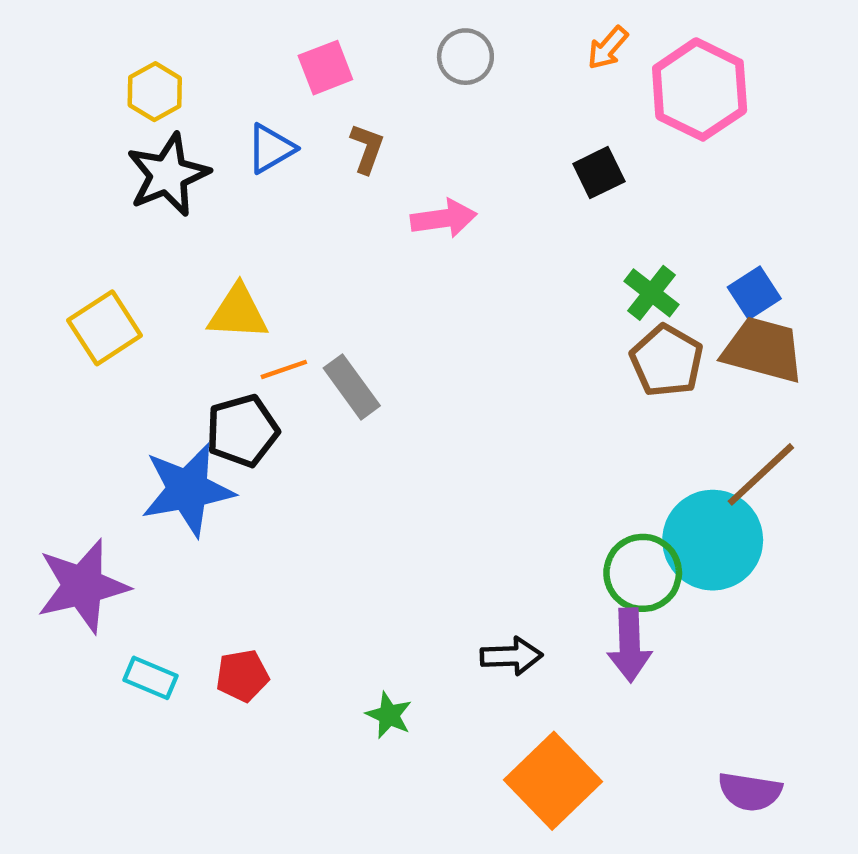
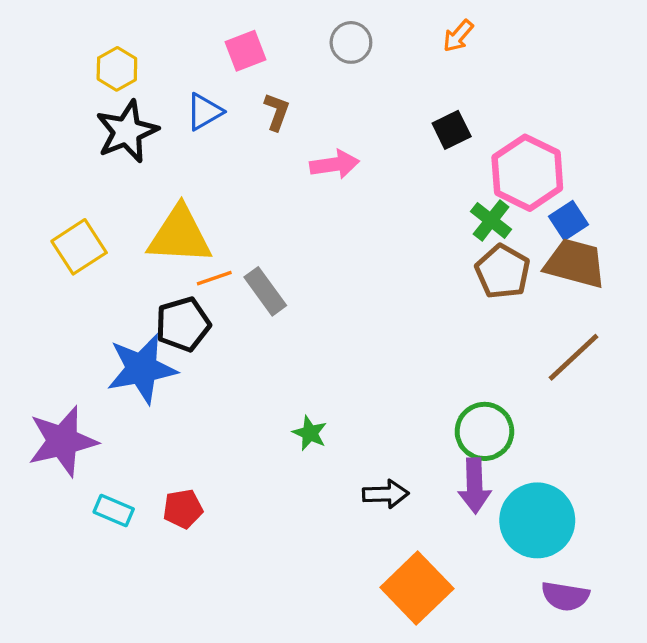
pink hexagon: (700, 89) -> (527, 173), moved
yellow triangle: (238, 313) -> (180, 235), size x1.4
cyan circle: (713, 540) -> (537, 520), moved
green star: (389, 715) -> (310, 433), moved

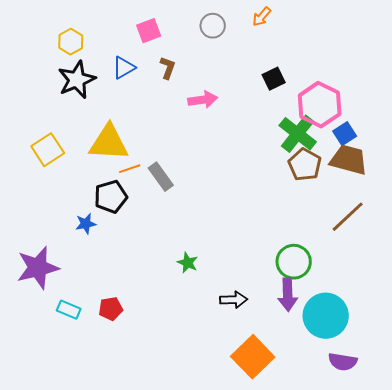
orange arrow: (458, 36) -> (262, 17), moved
green cross: (491, 220) -> (298, 134), size x1.5
blue star: (142, 369) -> (86, 224), size x0.5

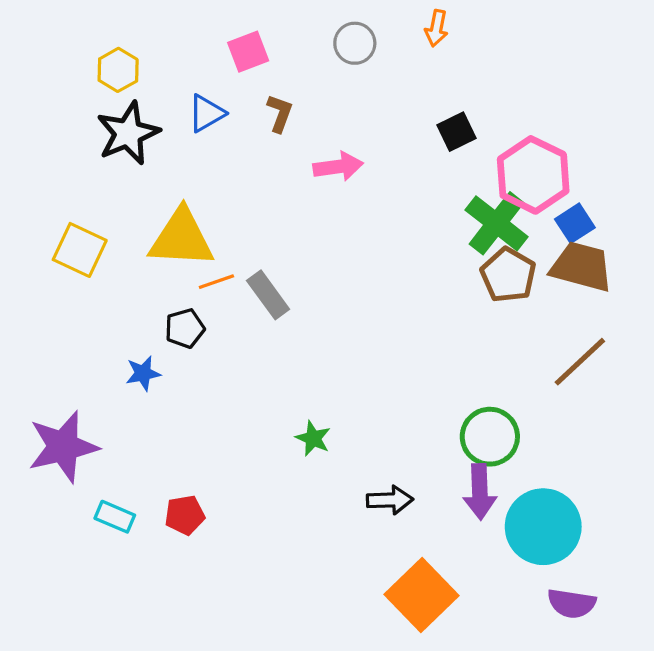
orange arrow: (262, 17) -> (436, 28), turned -30
yellow square: (48, 150) -> (80, 250), turned -32
black pentagon: (111, 197) -> (185, 328), size x0.7

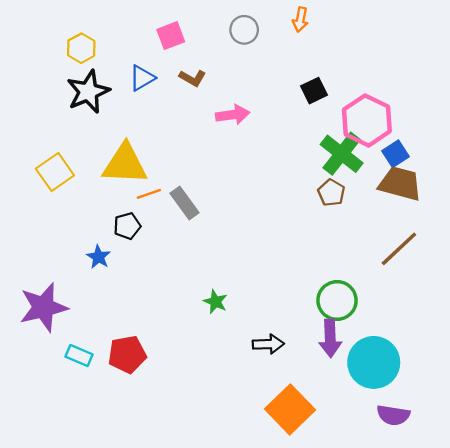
brown L-shape: (280, 113) -> (193, 78), turned 100
yellow square: (80, 250) -> (55, 172), turned 30
brown pentagon: (508, 275) -> (331, 193), moved, size x0.7
blue star: (143, 373) -> (98, 257), turned -30
red pentagon: (185, 515) -> (127, 354), size x1.4

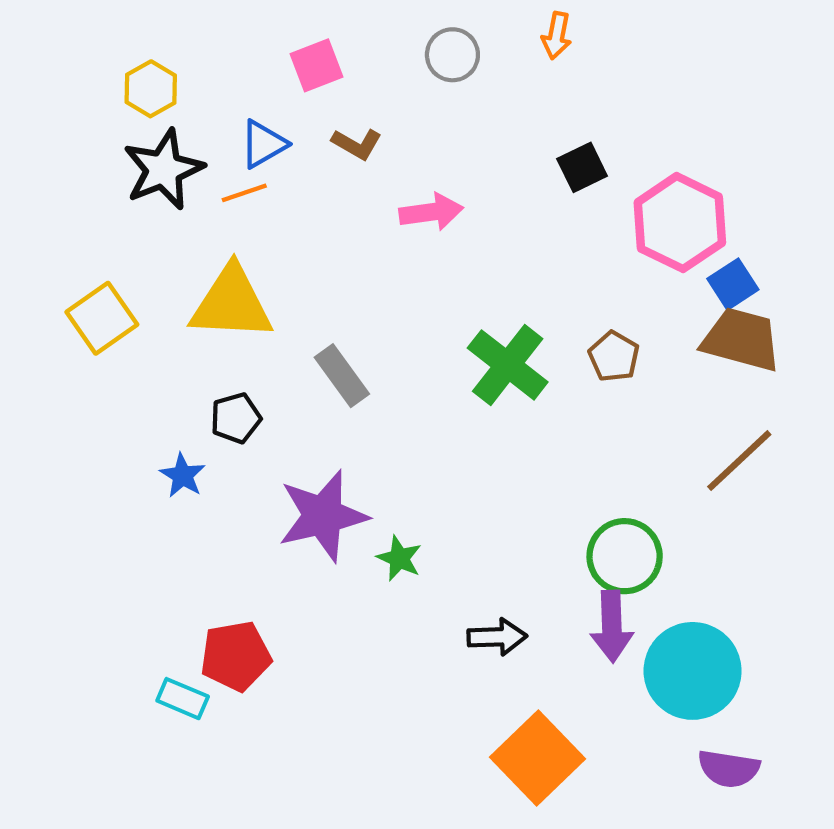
green cross: (342, 154) -> (508, 365), moved
orange line: (149, 194) -> (244, 193), moved
purple star: (43, 307) -> (323, 516), moved
cyan rectangle: (79, 356) -> (183, 699), moved

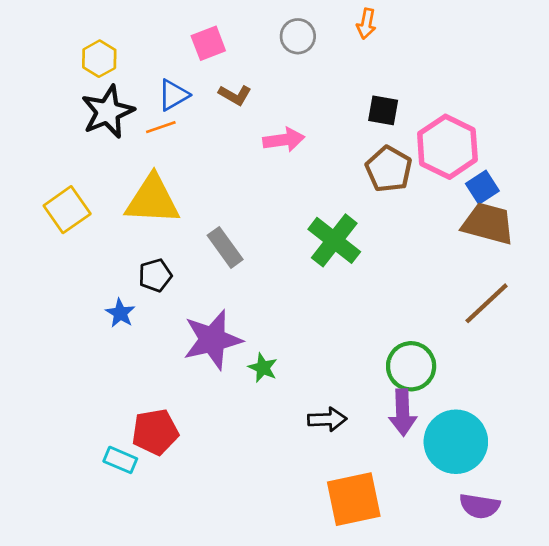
black square: (582, 167) -> (383, 110), turned 36
brown pentagon: (614, 356) -> (389, 169), moved, size x1.4
orange square: (537, 758) -> (354, 499), turned 32

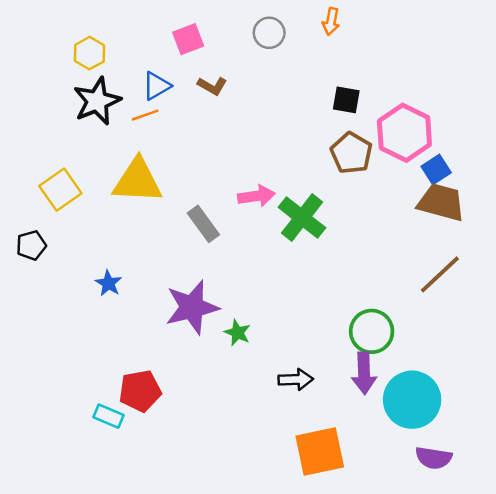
pink arrow: (284, 140) -> (256, 196), moved
black pentagon: (155, 275) -> (31, 245), moved

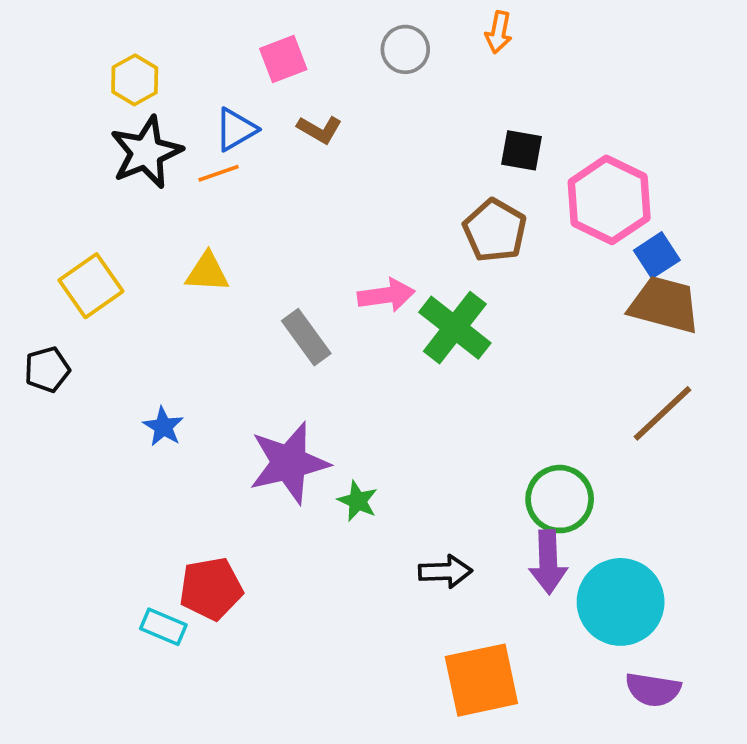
brown pentagon: (351, 153) -> (495, 230), moved
yellow triangle: (138, 181) -> (207, 272), size x0.6

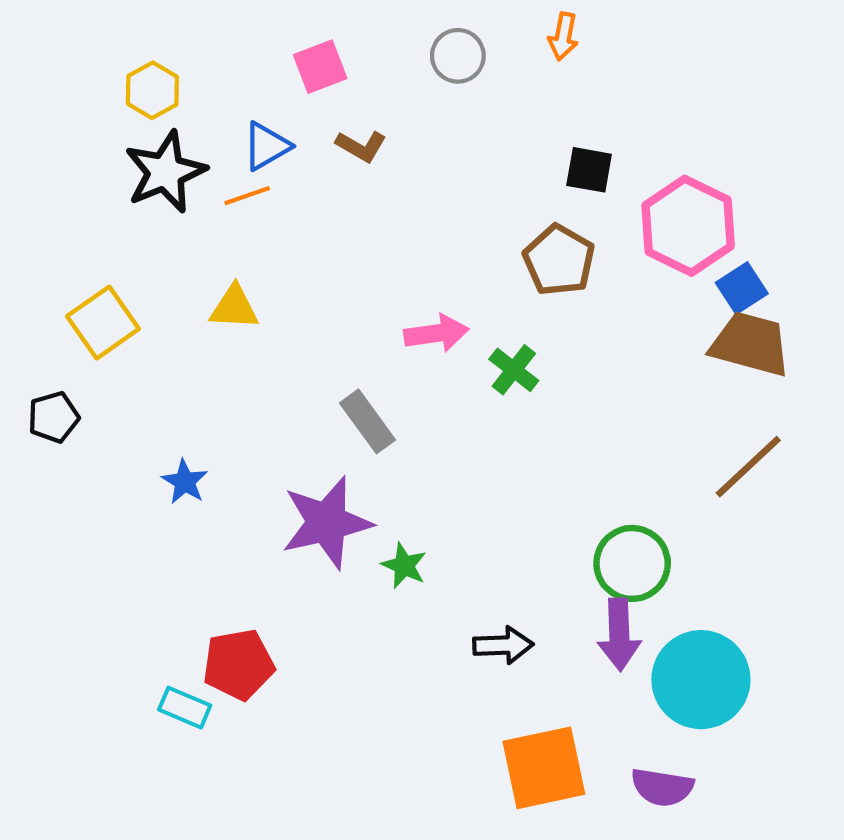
green cross: (455, 328) -> (514, 370), size x0.6
gray rectangle: (306, 337) -> (368, 421), moved
purple semicircle: (653, 690) -> (662, 787), moved

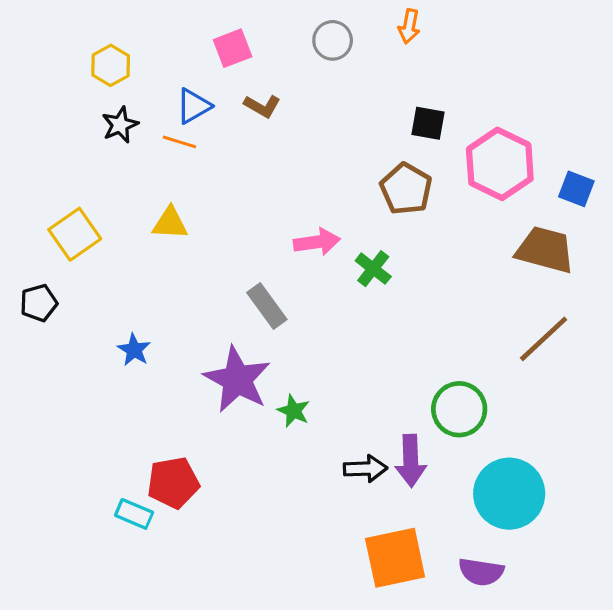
black star: (165, 172) -> (120, 125), size x0.6
orange line: (247, 196) -> (179, 142), turned 36
blue square: (742, 288) -> (576, 189), moved, turned -36
purple star: (327, 523) -> (237, 380), turned -30
purple arrow: (619, 634) -> (411, 461), moved

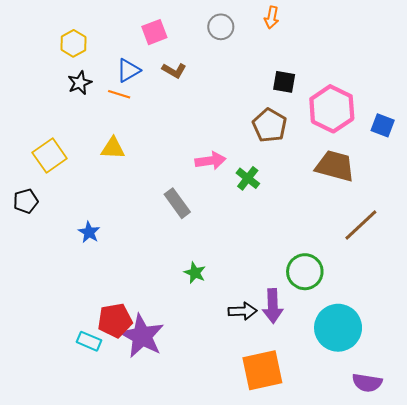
brown trapezoid: (545, 250) -> (335, 166), moved
purple star: (237, 380) -> (142, 336), moved
purple semicircle: (481, 572) -> (367, 383), moved

